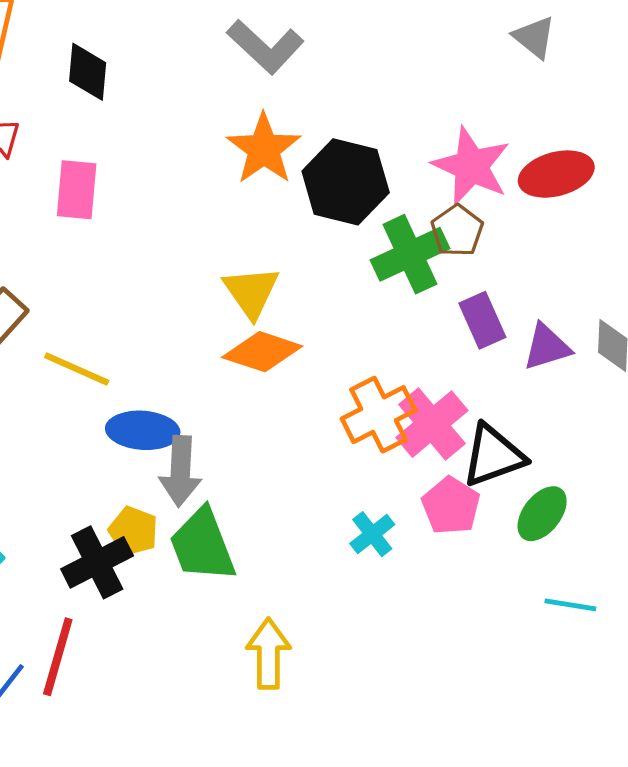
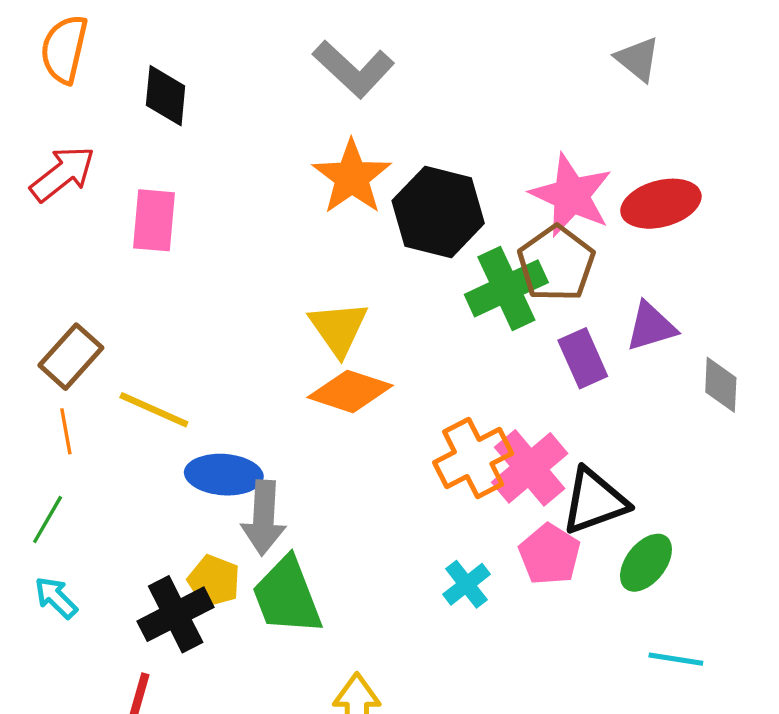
brown pentagon: (457, 231) -> (556, 263), size x1.4
purple triangle: (547, 347) -> (651, 327), moved

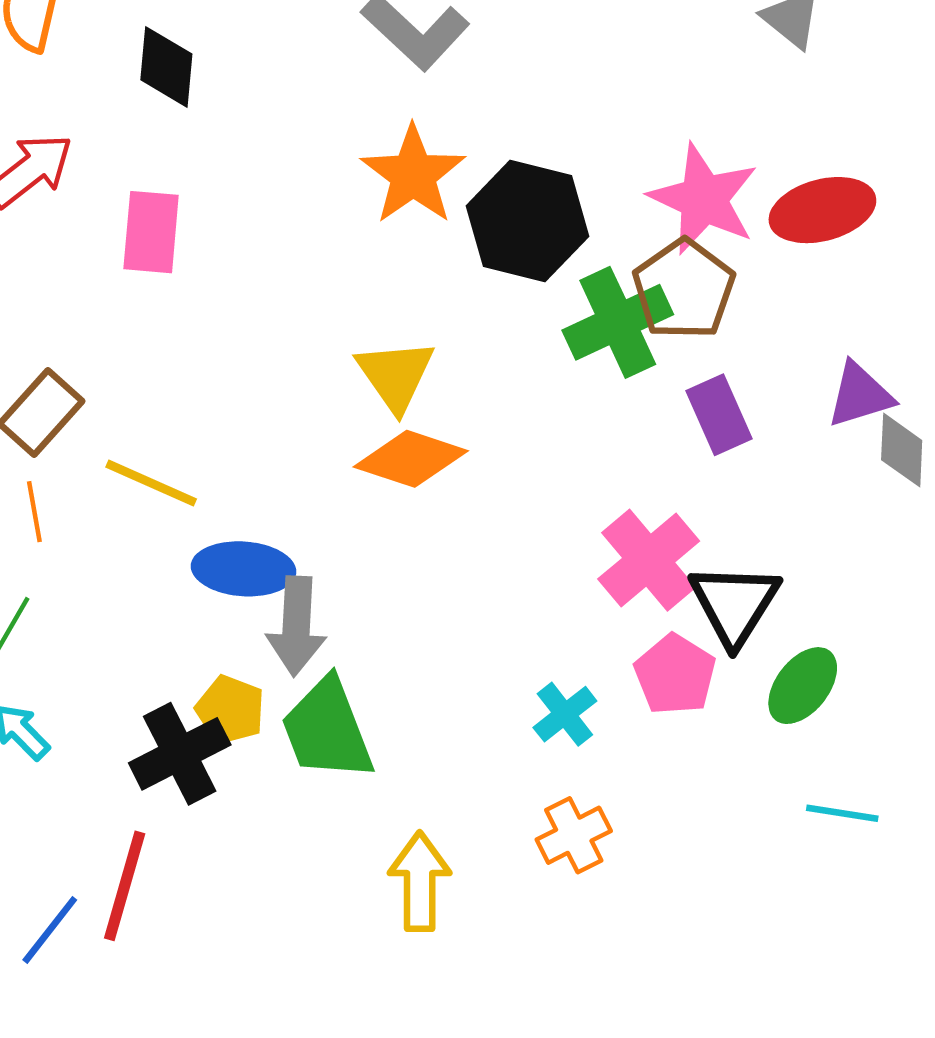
purple triangle: (651, 327) -> (860, 395), moved
orange cross: (473, 458) -> (574, 835), moved, size x0.7
black triangle: (594, 501) -> (734, 604), turned -38

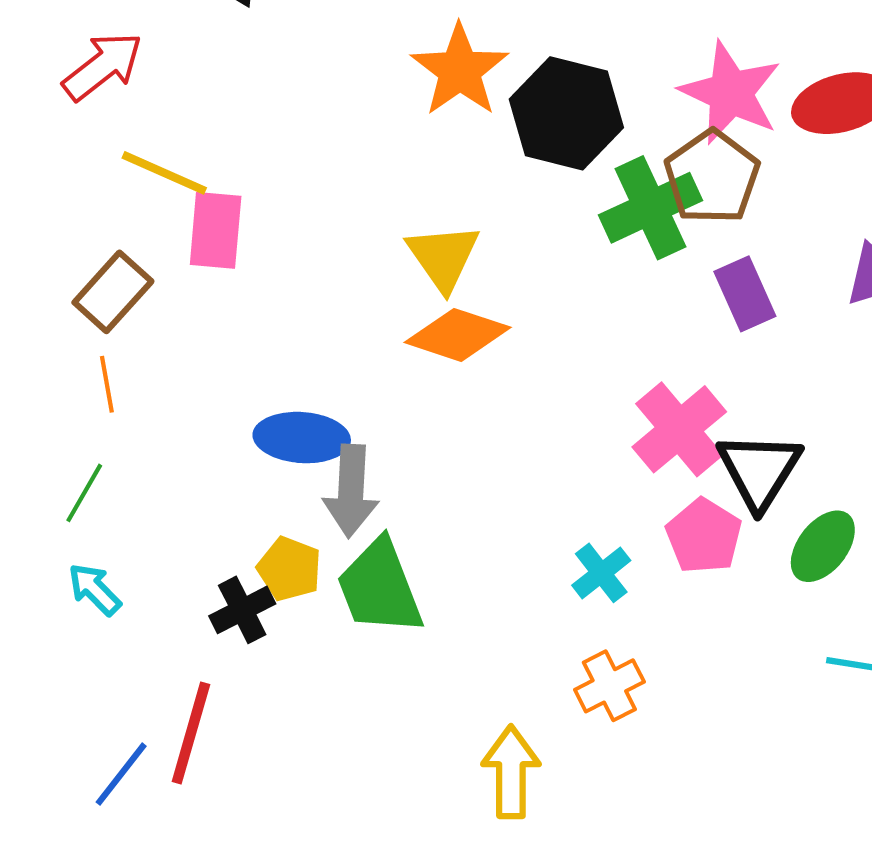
pink rectangle: (151, 232) -> (216, 230), moved
yellow line: (151, 483) -> (164, 173), moved
black cross: (180, 754) -> (242, 610), size x0.7
yellow arrow: (420, 881) -> (511, 772), moved

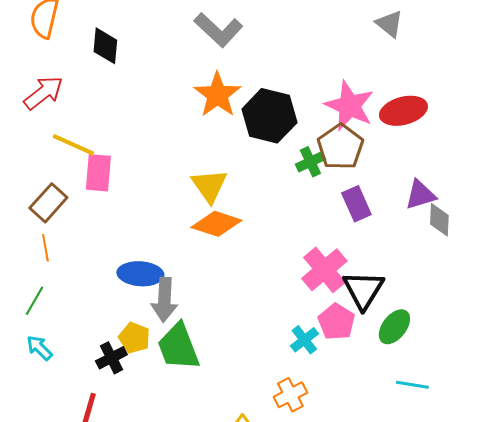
green cross: (650, 208) -> (310, 162), size x0.6
cyan cross: (601, 573) -> (304, 340), moved

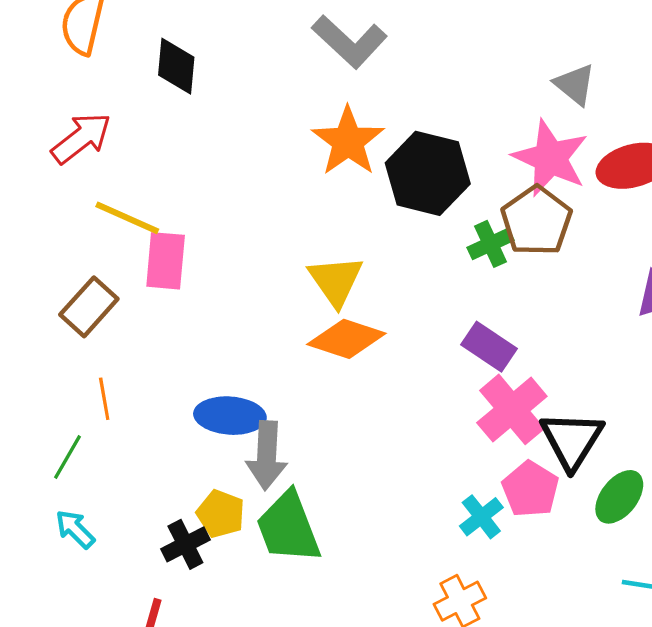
gray triangle: (389, 24) -> (575, 85), moved
purple rectangle: (356, 204) -> (489, 347), moved, turned -32
orange line: (45, 248) -> (104, 399), moved

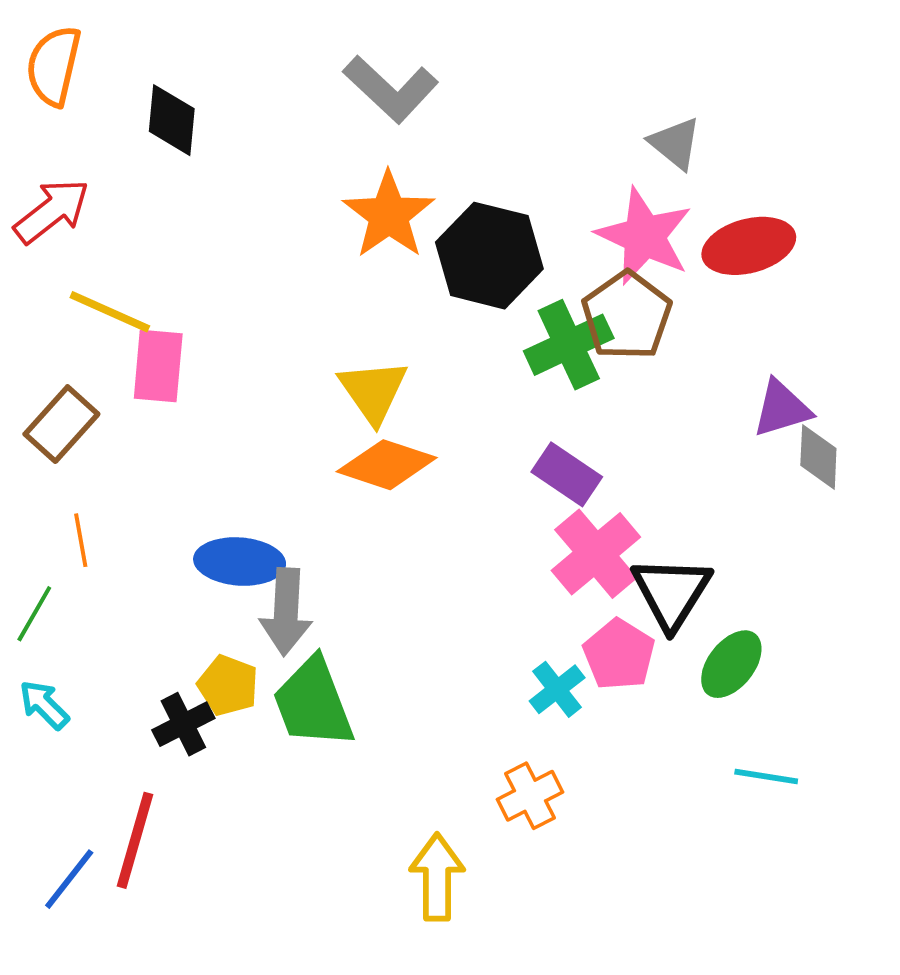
green cross: (491, 244) -> (569, 345), size x1.5

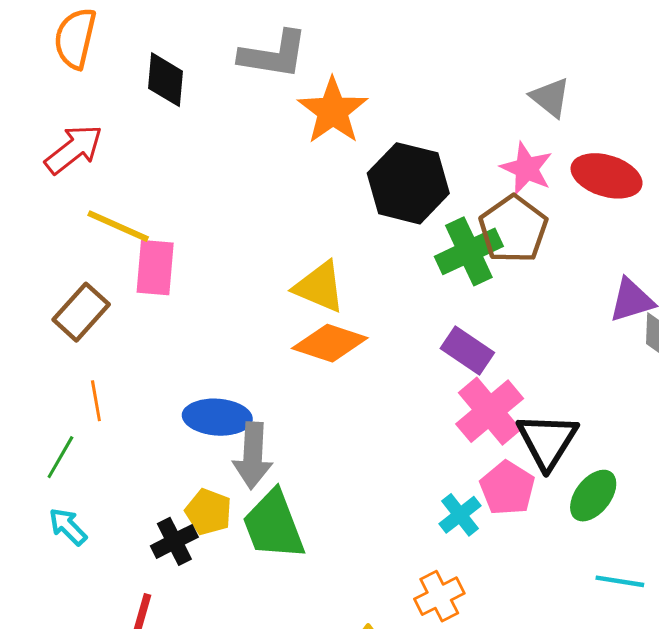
gray L-shape: (391, 89) -> (274, 55), moved, turned -34
orange star: (389, 215) -> (333, 111), moved
pink star: (644, 236) -> (527, 168), size x0.7
red ellipse: (749, 246) -> (607, 176), turned 32
yellow triangle: (373, 391) -> (319, 287), turned -32

